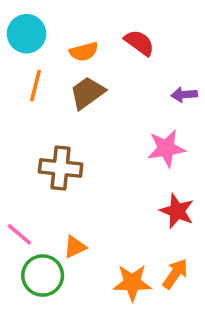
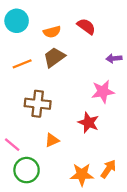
orange line: (35, 86) -> (22, 64), moved, turned 54
red star: (177, 211) -> (88, 123), moved
orange triangle: (75, 247) -> (52, 140), moved

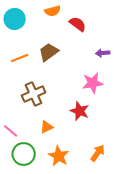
orange semicircle: (52, 32) -> (53, 11), moved
brown cross: (38, 104) -> (34, 94), turned -30
orange star: (82, 175) -> (59, 156), moved, turned 30

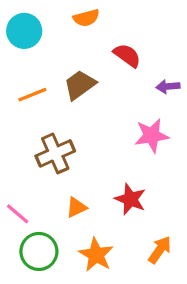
red semicircle: (78, 24) -> (127, 55), moved
red star: (80, 111) -> (130, 199), moved

